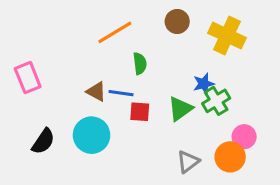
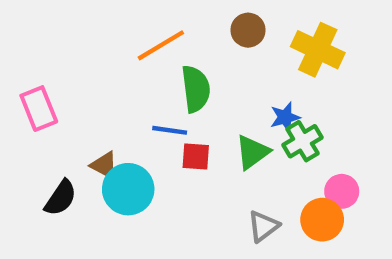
green semicircle: (140, 64) -> (196, 89), size x1.5
brown triangle: (96, 92) -> (104, 165), moved

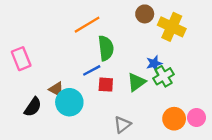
brown circle: (248, 30) -> (145, 14), moved
blue line: (170, 130) -> (92, 70), turned -36
pink circle: (342, 191) -> (196, 118), moved
gray triangle: (263, 226) -> (122, 125), moved

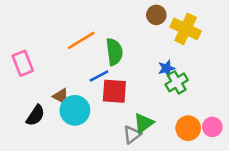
orange line: (87, 25) -> (81, 40), moved
green triangle: (136, 82) -> (144, 123), moved
red square: (106, 85) -> (114, 91), size x1.5

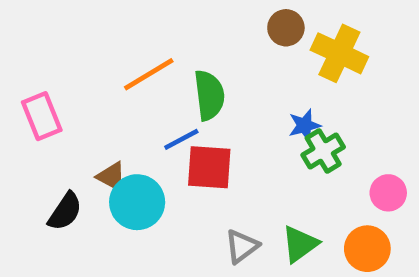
green triangle: (144, 123) -> (300, 244), moved
pink circle: (212, 127) -> (388, 193), moved
orange circle: (188, 128) -> (367, 249), moved

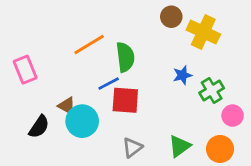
green cross: (323, 151) -> (212, 90), moved
gray triangle: (242, 246) -> (132, 148), moved

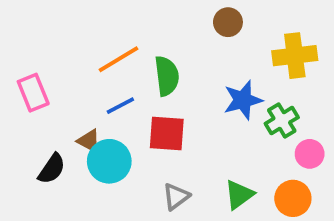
yellow cross: (203, 32) -> (295, 56), moved, turned -32
blue star: (182, 75) -> (243, 100), size x1.5
blue line: (109, 84) -> (120, 106), moved

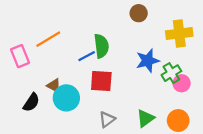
orange line: (119, 59) -> (48, 39), moved
blue line: (120, 106) -> (87, 56), moved
pink circle: (310, 154) -> (182, 83), moved

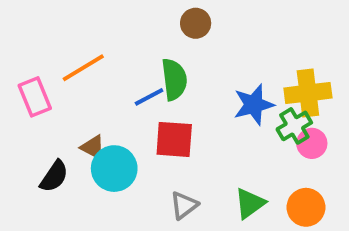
brown circle: (139, 13) -> (196, 23), moved
yellow cross: (179, 34) -> (308, 93), moved

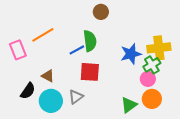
pink circle: (312, 143) -> (148, 79), moved
cyan circle: (114, 169) -> (51, 101), moved
gray triangle: (184, 205) -> (76, 97), moved
orange circle: (306, 207) -> (152, 99), moved

